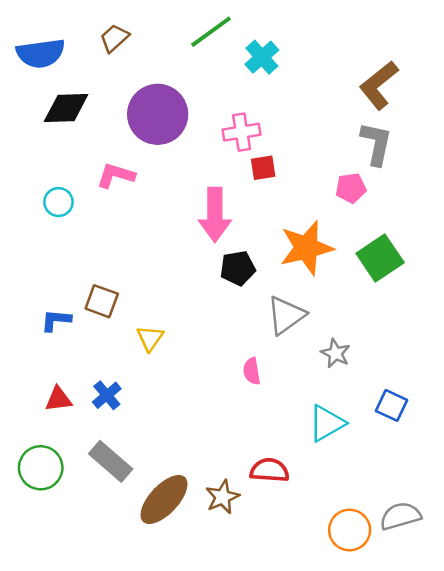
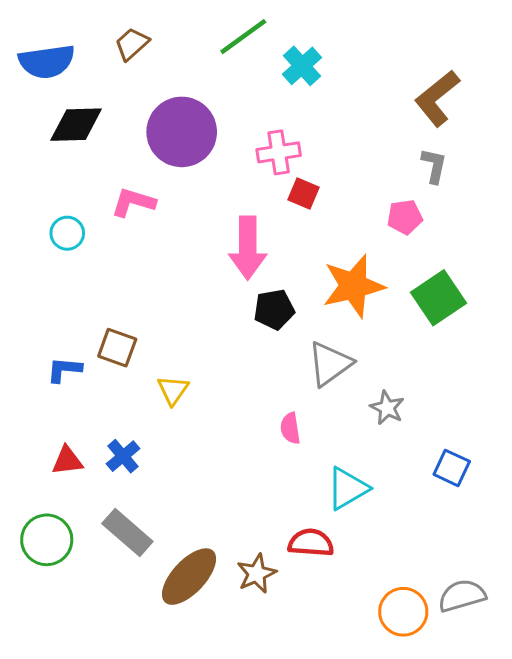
gray L-shape: (376, 144) -> (434, 166), size x0.7
red square: (263, 168) -> (303, 194), turned 32
cyan triangle: (327, 423) -> (348, 488), moved

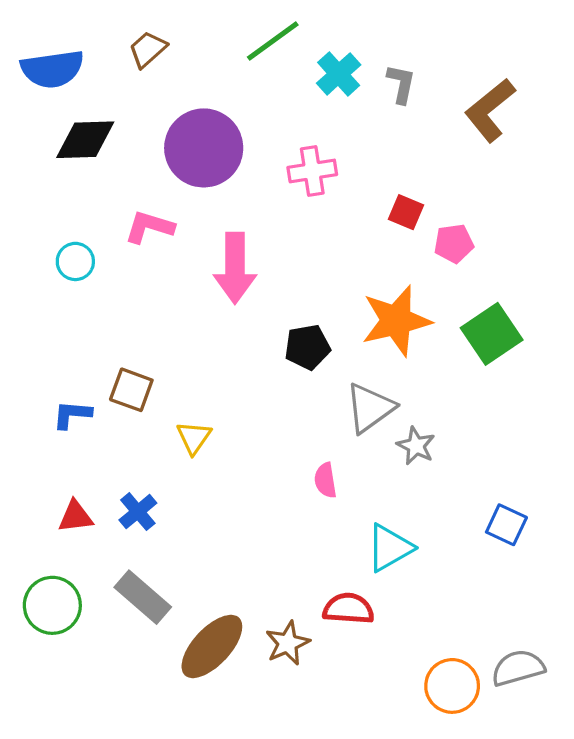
gray L-shape: (434, 166) -> (401, 84), moved
red square: (303, 194) -> (406, 212), moved
pink arrow: (248, 248) -> (235, 268), moved
gray star: (387, 408) -> (416, 446), moved

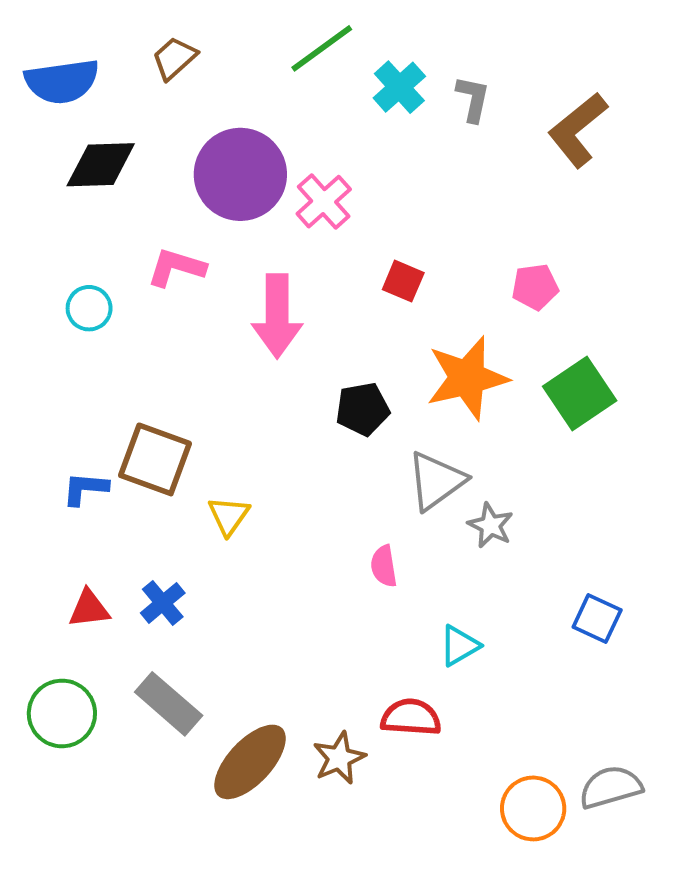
pink cross: (312, 171) -> (324, 202), moved, turned -33
red square: (406, 212) -> (403, 281), moved
brown square: (131, 390) -> (155, 459), size x1.4
cyan triangle: (390, 548) -> (459, 646), size x0.7

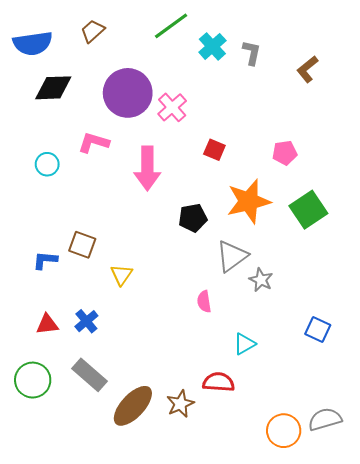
brown L-shape: (578, 130) -> (307, 69), size x0.7
brown square: (155, 459) -> (82, 245), size x0.7

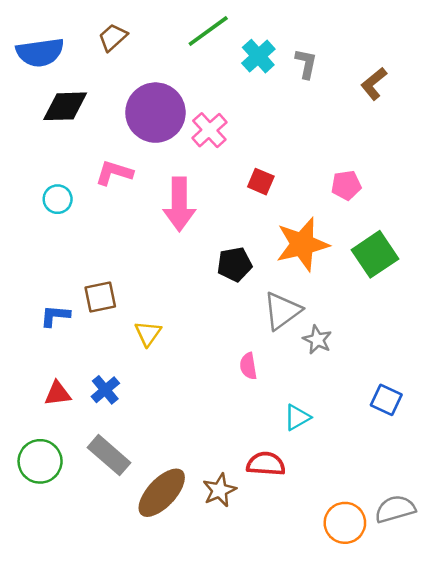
brown square: (82, 245) -> (100, 297), turned -32

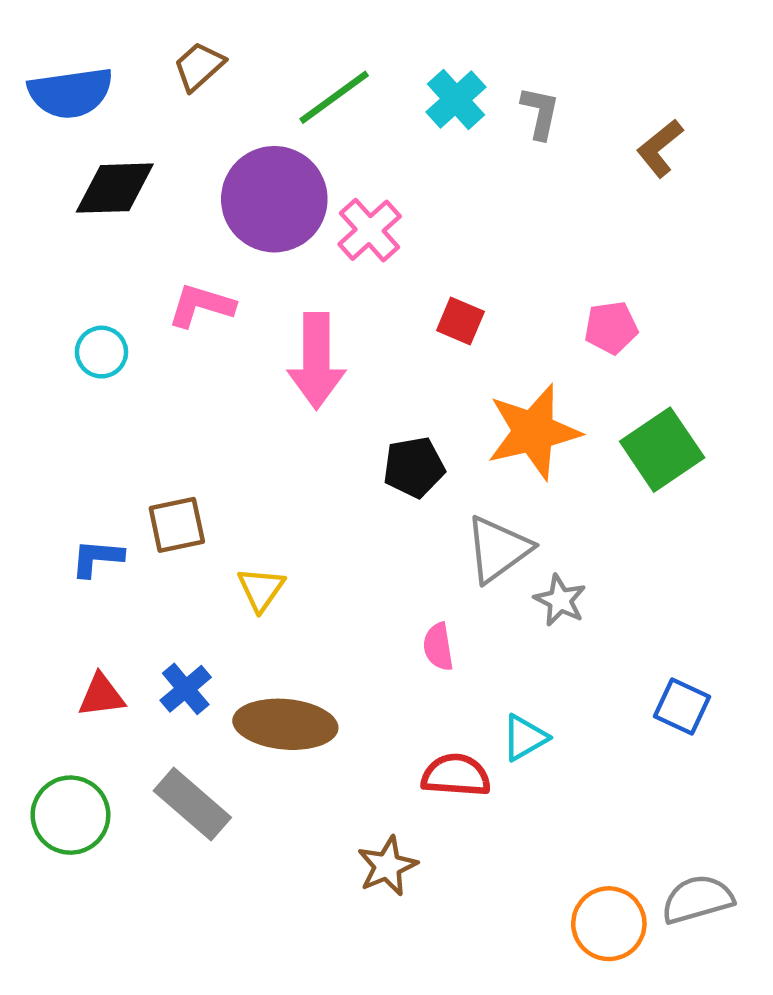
green line: (208, 31) -> (334, 97), moved
red semicircle: (266, 464) -> (456, 775), moved
brown ellipse: (162, 493) -> (285, 724), moved, turned 52

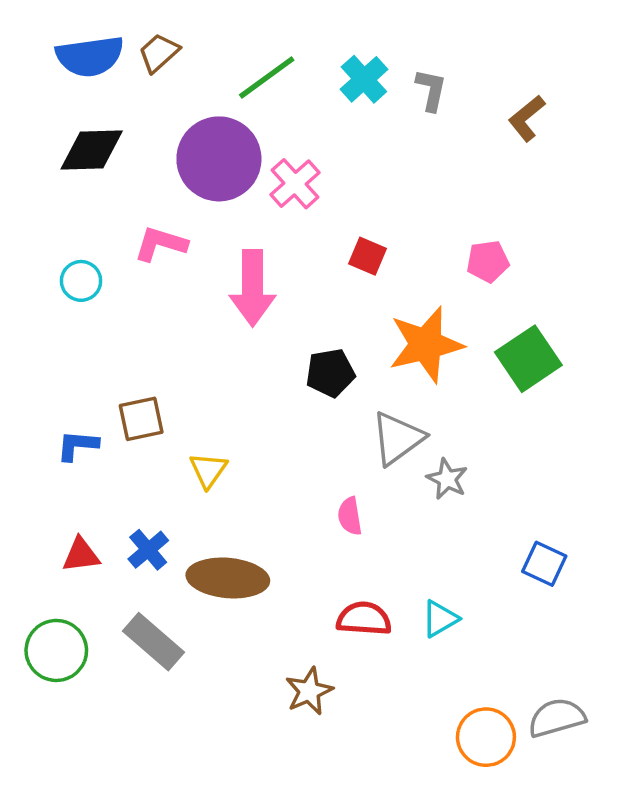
blue semicircle: (70, 93) -> (90, 56), moved
cyan triangle: (525, 738) -> (440, 619), moved

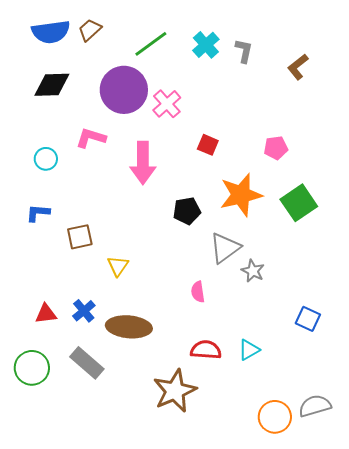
blue L-shape: (77, 445) -> (38, 213), moved
brown star: (309, 691) -> (175, 391), size x1.6

